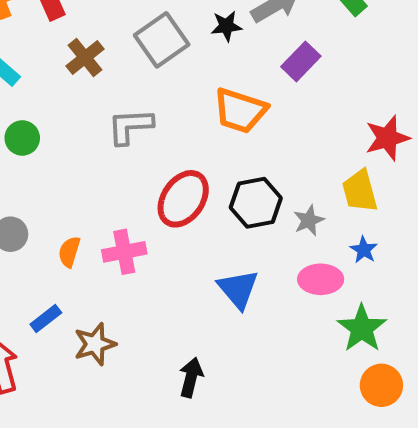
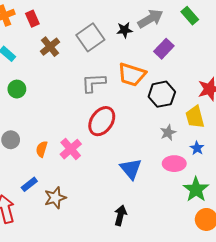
gray L-shape: (130, 126) -> (93, 83), moved
black hexagon: (256, 203) -> (162, 94), moved
pink cross: (124, 252) -> (71, 149), turned -30
black arrow: (191, 377) -> (120, 215), moved

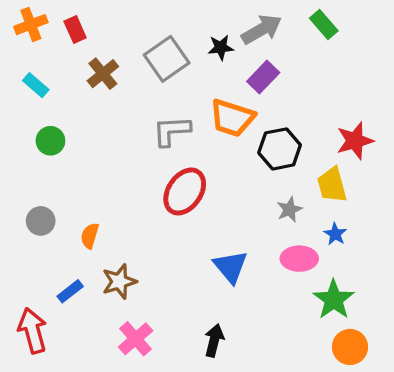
purple rectangle: (164, 49) -> (263, 77), moved
pink cross: (71, 149) -> (136, 339), moved
brown star: (55, 198) -> (119, 282), moved

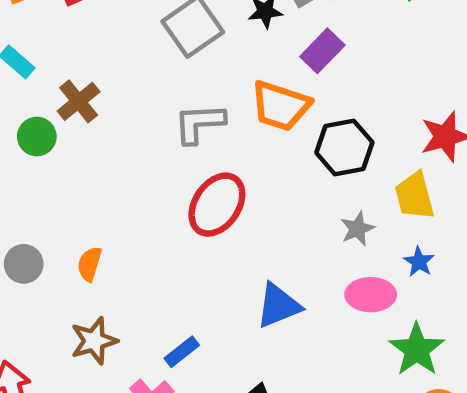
brown cross: (103, 74) -> (79, 101), moved
gray circle: (41, 221) -> (24, 264), moved
blue triangle: (231, 267) -> (278, 306), turned 48
brown star: (119, 282) -> (94, 341), moved
blue rectangle: (70, 291) -> (182, 352), moved

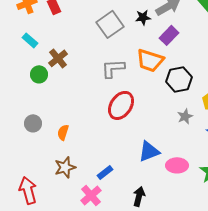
gray circle: (24, 264) -> (33, 123), moved
pink ellipse: (371, 295) -> (177, 165), moved

